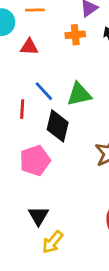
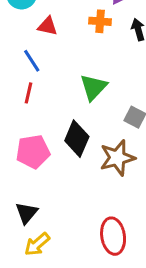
blue line: (44, 91) -> (32, 61), moved
green triangle: (79, 94) -> (93, 87), turned -44
black diamond: (58, 126) -> (77, 139), moved

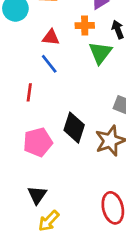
red triangle: (47, 26) -> (51, 37), moved
blue line: (32, 61) -> (49, 64), moved
green triangle: (93, 87) -> (100, 53), moved

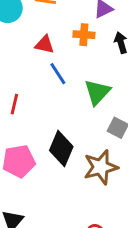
green triangle: (100, 53) -> (97, 92), moved
blue line: (49, 64) -> (58, 74), moved

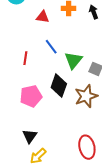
blue line: (58, 74) -> (51, 47), moved
green triangle: (97, 92) -> (73, 60), moved

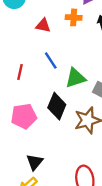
green triangle: (73, 60) -> (76, 78), turned 30
black triangle: (30, 136) -> (35, 162), moved

